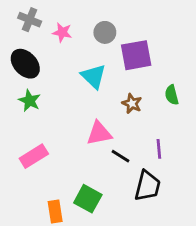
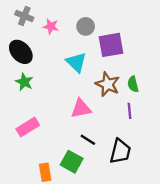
green semicircle: (172, 95) -> (133, 84), moved
brown star: (132, 103) -> (108, 84), size x1.5
purple line: (159, 149) -> (130, 111), moved
black line: (121, 156) -> (88, 140), moved

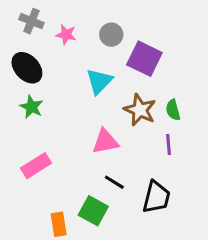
purple square: (111, 45) -> (144, 59), turned 36
cyan triangle: (76, 62) -> (99, 81), turned 30

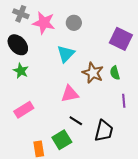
pink star: (66, 35) -> (44, 23), size x1.6
purple square: (144, 59) -> (121, 39), moved
purple line: (168, 145) -> (124, 101), moved
green square: (93, 211) -> (62, 140), turned 30

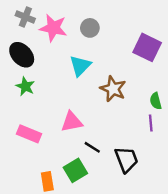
green semicircle: (115, 73) -> (156, 101), moved
pink triangle: (70, 94) -> (72, 122), moved
pink rectangle: (24, 110) -> (29, 134), turned 54
black trapezoid: (104, 131) -> (126, 159), turned -35

